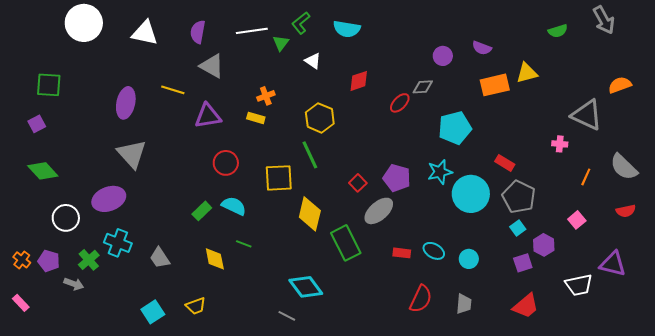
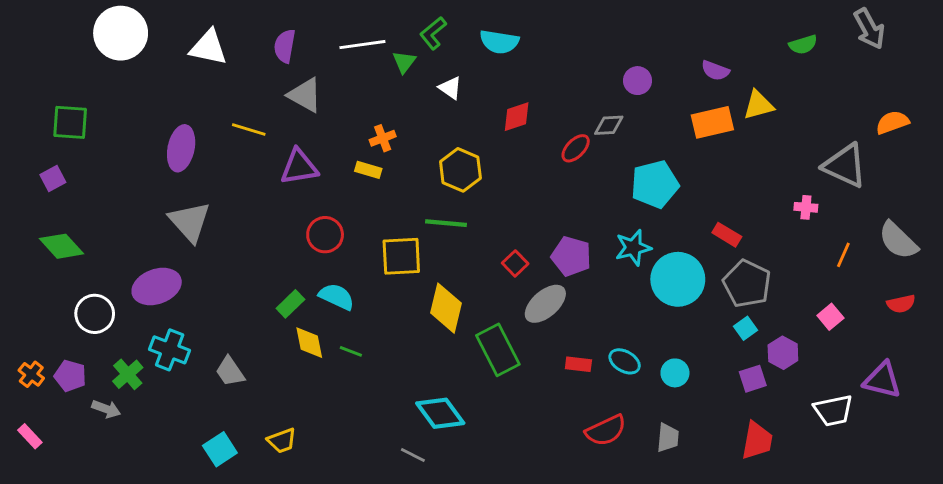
purple semicircle: (482, 48) -> (715, 71), moved
green line: (310, 155) -> (446, 223), turned -60
yellow diamond: (215, 259) -> (309, 343), moved
red semicircle: (421, 299) -> (606, 430), turned 40
red trapezoid: (526, 306) -> (757, 441), turned -40

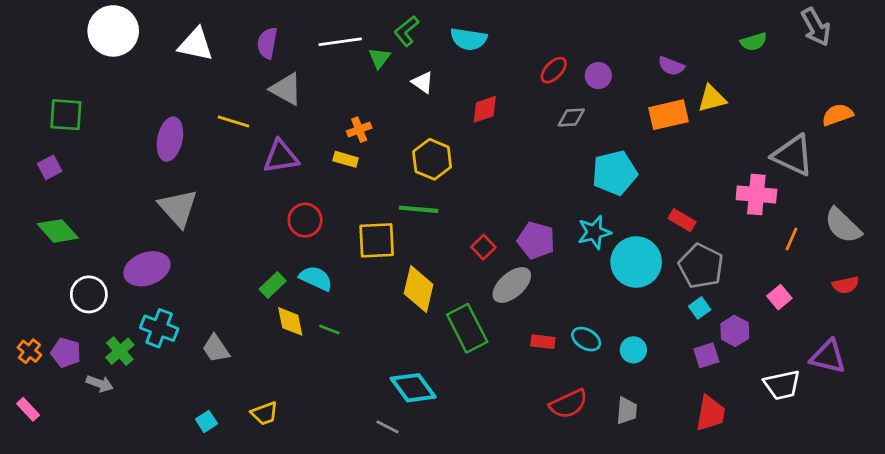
red ellipse: (576, 148) -> (554, 70), moved
pink cross: (806, 207) -> (756, 194), size x1.8
cyan square: (220, 449) -> (206, 421), size x0.7

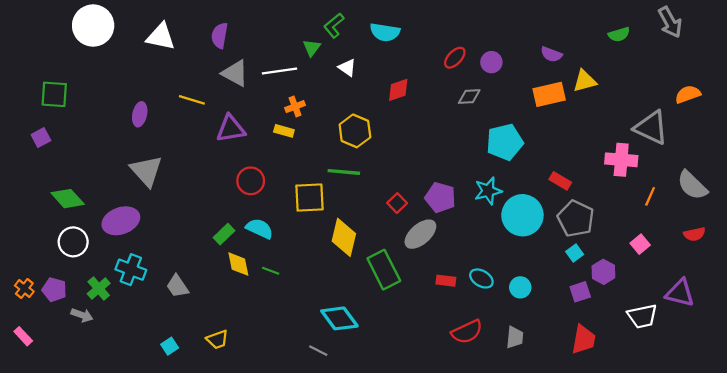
white line: (340, 42) -> (279, 71), moved
purple ellipse: (170, 139) -> (140, 114), size x0.7
green diamond: (58, 231) -> (68, 199), moved

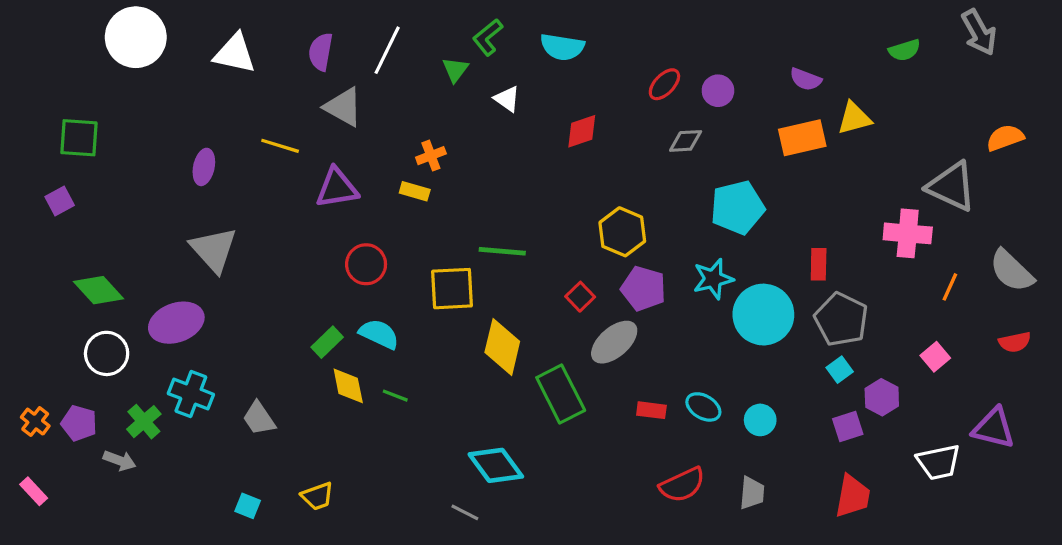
white line: (279, 71) -> (387, 50), moved, turned -56
yellow hexagon: (355, 131) -> (622, 232), moved
red rectangle: (560, 181) -> (819, 264), turned 60
cyan square: (170, 346) -> (248, 506), turned -35

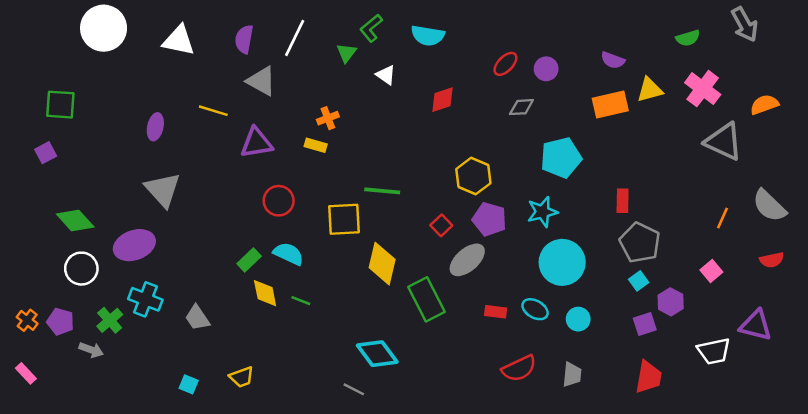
pink cross: (908, 233) -> (703, 89), moved, turned 32
cyan circle: (763, 315) -> (562, 262), moved

